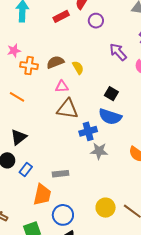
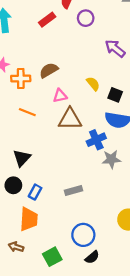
yellow semicircle: (78, 68) -> (93, 84), moved
orange line: (17, 97) -> (27, 112), moved
orange trapezoid: (42, 195) -> (29, 219), moved

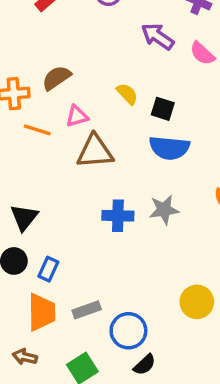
orange line: (27, 112) -> (37, 130), moved
blue cross: (96, 140) -> (118, 216), moved, turned 30
gray rectangle: (74, 191) -> (87, 310), moved

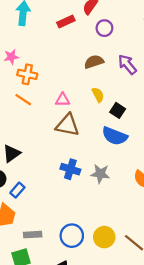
brown semicircle: (56, 78) -> (94, 62), moved
orange line: (37, 130) -> (23, 100), moved
gray rectangle: (87, 310) -> (33, 235), moved
blue circle: (128, 331) -> (72, 236), moved

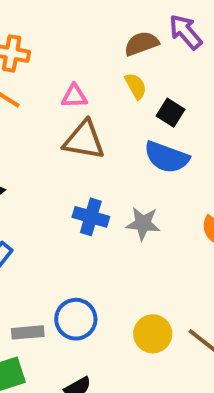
brown semicircle: (94, 62) -> (141, 44), moved
blue circle: (72, 236) -> (76, 319), moved

